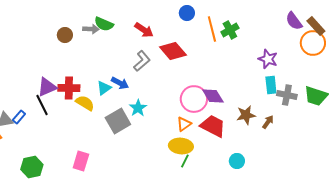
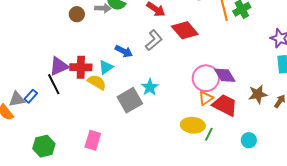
blue arrow: (120, 83) -> (124, 51), moved
cyan triangle: (104, 88) -> (106, 67), moved
orange triangle: (184, 124) -> (206, 98), moved
green line: (185, 161) -> (209, 134), moved

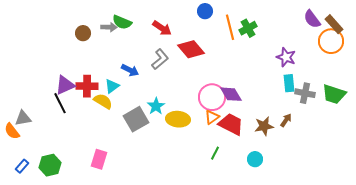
brown star: (258, 94) -> (264, 126), moved
blue rectangle: (31, 96) -> (22, 166), moved
yellow ellipse: (193, 125) -> (178, 119), moved

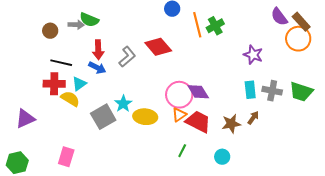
red arrow: (162, 28) -> (98, 50), moved, turned 54
cyan rectangle: (289, 83) -> (250, 90), moved
purple triangle: (65, 85) -> (25, 119), moved
black line: (60, 103) -> (61, 63), moved, turned -50

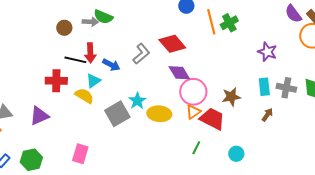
red arrow: (98, 50) -> (90, 53), moved
red cross: (54, 84) -> (56, 81), moved
purple diamond: (198, 92) -> (179, 73), moved
brown star: (231, 124) -> (231, 97), moved

